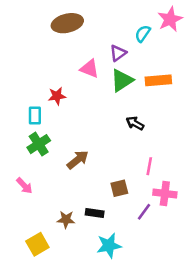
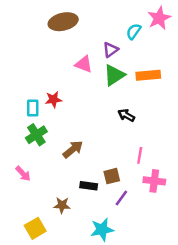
red star: (57, 96) -> (53, 99), moved
purple line: (144, 212) -> (121, 198), moved
black rectangle: (95, 213) -> (89, 186), moved

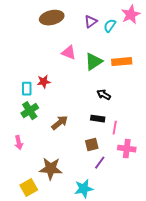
purple triangle: (111, 50) -> (91, 22), moved
pink arrow: (23, 174) -> (19, 143), turned 32
black rectangle: (89, 186) -> (98, 119), moved
brown star: (62, 205) -> (51, 169), size x1.6

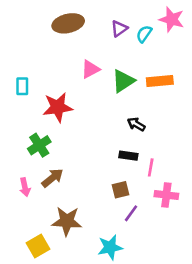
pink star: (131, 15) -> (172, 19), turned -30
pink triangle: (69, 53) -> (90, 69), turned -49
red star: (44, 82) -> (58, 107), size x1.6
cyan rectangle: (27, 89) -> (22, 86), moved
brown arrow: (60, 123) -> (52, 178), moved

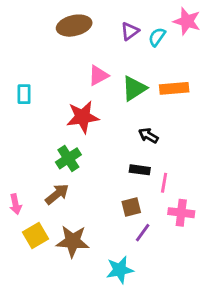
red star: (58, 107) -> (83, 117), moved
green cross: (39, 145) -> (68, 158), moved
pink arrow: (25, 187) -> (16, 204), moved
yellow square: (38, 246) -> (36, 236), moved

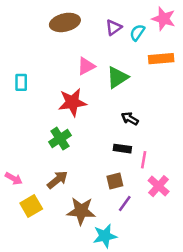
orange rectangle: (174, 88) -> (161, 59), moved
brown arrow: (57, 194) -> (57, 180), moved
pink arrow: (16, 204) -> (14, 179), turned -49
pink cross: (181, 213) -> (159, 186), turned 35
brown star: (73, 241) -> (81, 211), moved

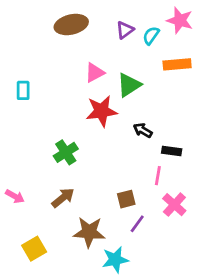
red star: (72, 102) -> (101, 111), moved
black rectangle: (122, 149) -> (172, 151), moved
yellow square: (31, 206) -> (34, 249), moved

